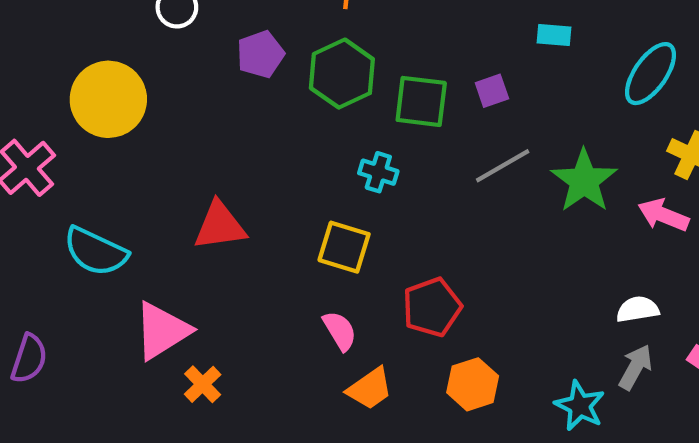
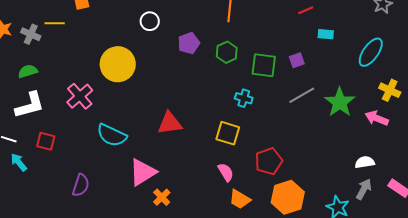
green hexagon: (342, 74) -> (227, 52), size x0.7
orange hexagon: (473, 384) -> (288, 197), size x1.4
orange trapezoid: (370, 389) -> (240, 199), turned 65

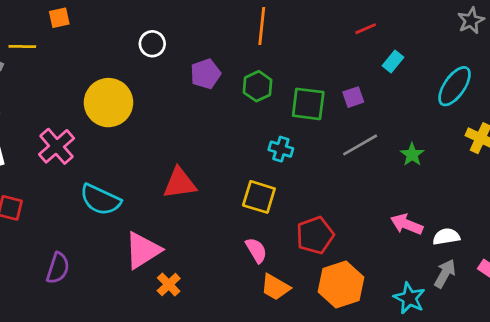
cyan rectangle: (326, 34) -> (393, 62), turned -56
green star: (340, 102) -> (412, 155), size x0.6
pink arrow: (377, 118) -> (407, 224), moved

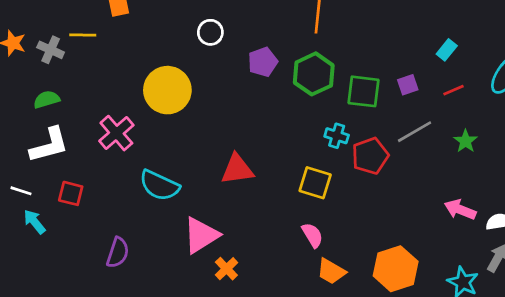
red line: (366, 29) -> (453, 90), moved
green hexagon: (258, 86) -> (314, 74), size x1.4
red pentagon: (315, 235) -> (370, 156), moved

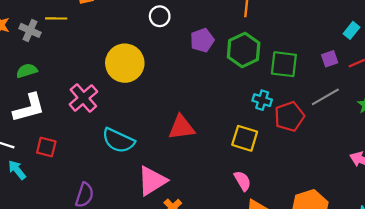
purple square: (408, 85) -> (330, 59), moved

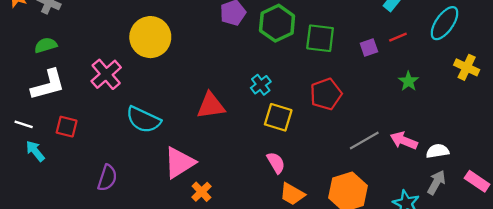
purple square: (330, 59) -> (369, 48), moved
gray line: (325, 97) -> (364, 141), moved
cyan cross: (262, 100) -> (261, 85), moved, turned 36

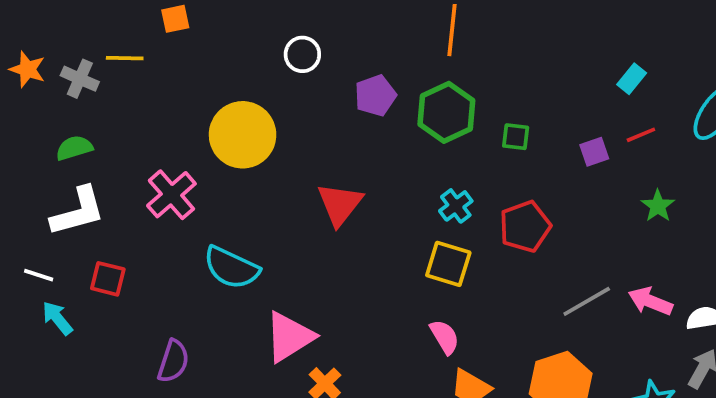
green square: (320, 38) -> (516, 137), size x0.6
cyan cross: (261, 85) -> (456, 206), moved
red triangle: (211, 106) -> (340, 204), moved, turned -44

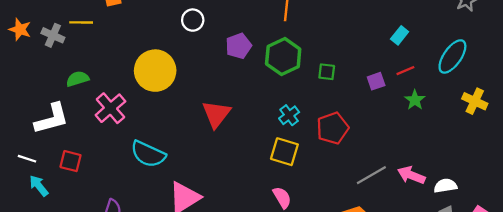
green semicircle: (74, 148) -> (78, 79), moved
green star: (658, 206) -> (415, 100), moved

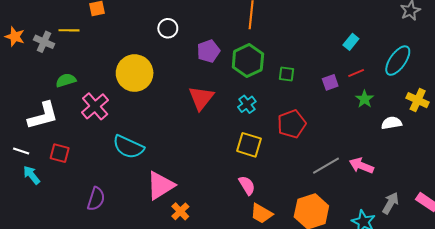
red triangle: (216, 114) -> (201, 98), moved
cyan cross: (289, 115) -> (247, 104), moved
white semicircle: (445, 186) -> (392, 123), moved

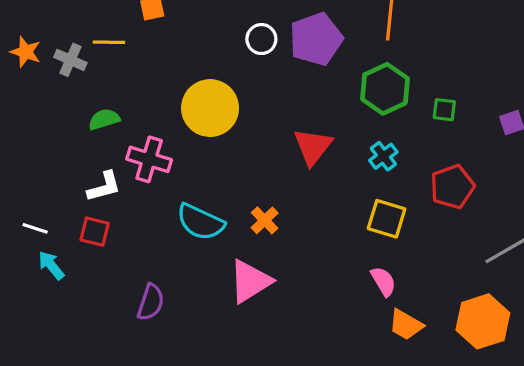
purple pentagon: (208, 51) -> (316, 39), moved, size x1.5
pink cross: (95, 106) -> (149, 159), turned -32
white L-shape: (43, 116) -> (104, 187), moved, size x0.7
orange cross: (180, 211) -> (265, 220), moved

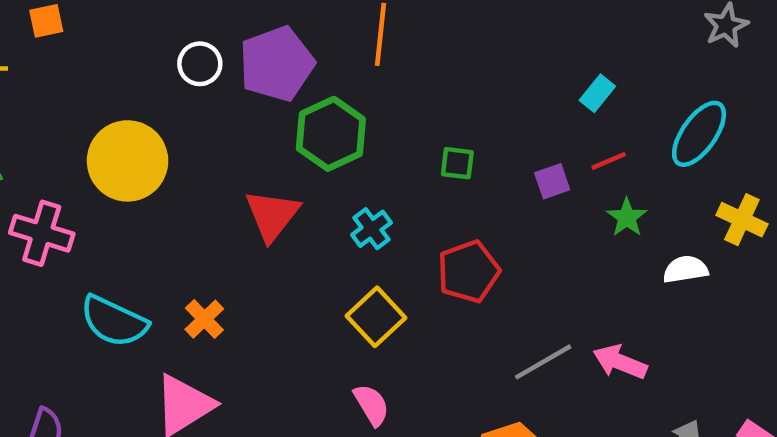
green hexagon: (385, 89) -> (331, 134), moved
yellow square: (387, 219) -> (376, 317), turned 30

